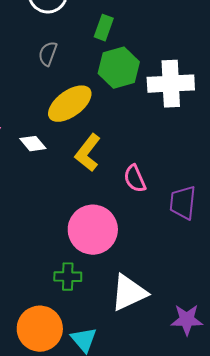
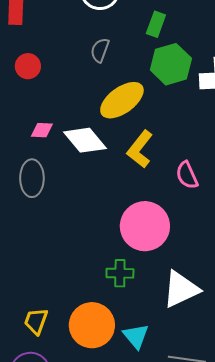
white diamond: (33, 144) -> (85, 140), size x1.6

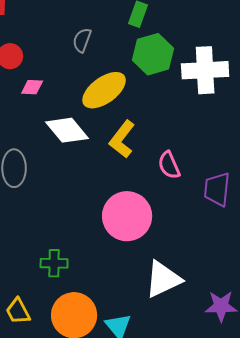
pink diamond: (42, 130) -> (32, 87), moved
green cross: (120, 273) -> (54, 263), moved
yellow trapezoid: (36, 321) -> (18, 311), turned -48

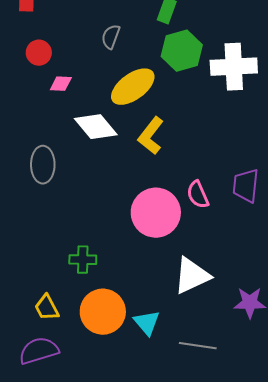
pink semicircle: (169, 165) -> (198, 195), moved

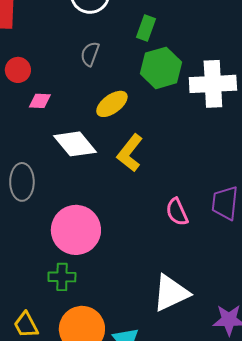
yellow ellipse: (133, 87) -> (112, 104), size x0.7
pink circle: (156, 213) -> (76, 230), moved

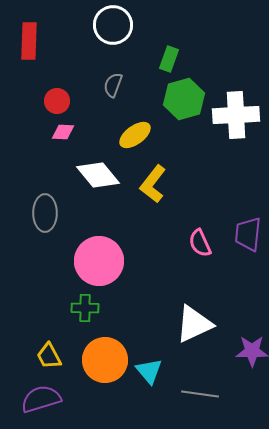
red circle: (18, 70) -> (57, 101), moved

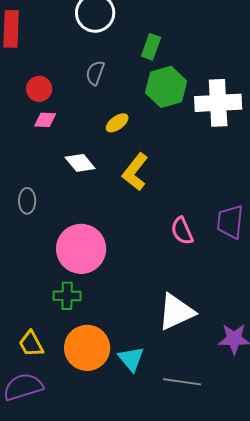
yellow ellipse: (135, 135) -> (117, 123), size x0.7
white diamond: (98, 175) -> (80, 163), size x0.7
gray ellipse: (45, 213) -> (27, 201), size x0.7

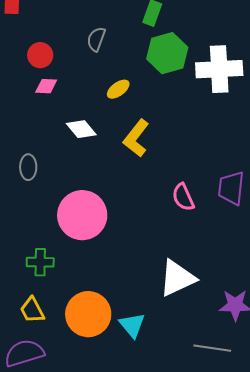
green cross: (67, 296) -> (40, 262), moved
gray line: (182, 382) -> (212, 348), moved

